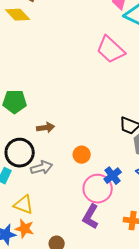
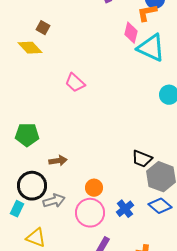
pink trapezoid: (111, 50) -> (75, 83), moved, size x0.7
pink circle: (98, 189) -> (90, 213), moved

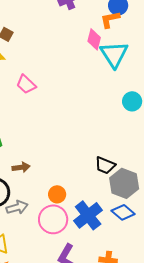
cyan triangle: (151, 48) -> (114, 54), turned 32
pink trapezoid: (75, 83) -> (26, 84), moved
blue cross: (125, 209) -> (88, 215), size x1.6

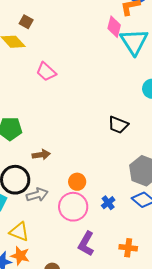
black trapezoid: (105, 165) -> (118, 125), moved
blue cross: (88, 215) -> (108, 203), size x0.5

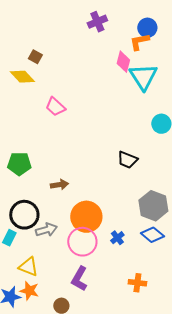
brown arrow: (41, 155) -> (59, 185), moved
orange circle: (77, 182) -> (86, 217), size x1.8
purple L-shape: (86, 244) -> (79, 279), moved

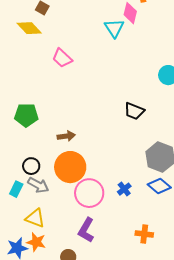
cyan triangle: (143, 77) -> (114, 28), moved, size x0.7
black circle: (24, 215) -> (31, 166), size x0.6
orange circle: (86, 217) -> (70, 167), moved
gray arrow: (46, 230) -> (38, 185), moved, turned 45

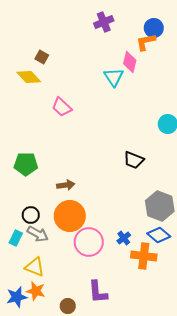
purple L-shape: (86, 230) -> (98, 292), moved, turned -35
orange cross: (144, 234) -> (144, 256), moved, size x1.4

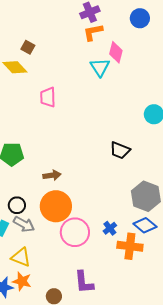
orange L-shape: (146, 42) -> (93, 32), moved
pink trapezoid: (62, 107) -> (48, 97), turned 45

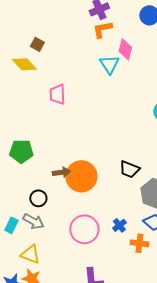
black trapezoid: (120, 150) -> (129, 169), moved
black circle: (17, 205) -> (38, 198), moved
orange circle: (56, 206) -> (81, 176), moved
orange cross: (130, 246) -> (139, 243), size x0.7

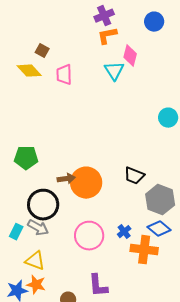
pink trapezoid: (57, 94) -> (64, 75), moved
black circle: (38, 198) -> (43, 205), size x1.8
orange cross: (139, 243) -> (144, 250), size x1.5

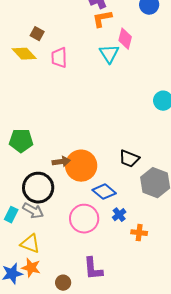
blue diamond: (159, 229) -> (104, 192), moved
orange cross: (144, 250) -> (139, 233), size x0.6

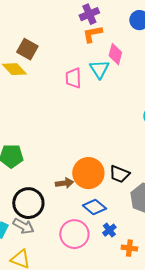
brown square: (37, 34) -> (27, 49), size x1.5
pink trapezoid: (59, 58) -> (73, 78), moved
brown arrow: (61, 162) -> (64, 183), moved
orange circle: (81, 166) -> (88, 173), moved

